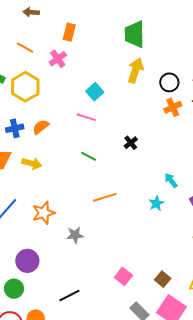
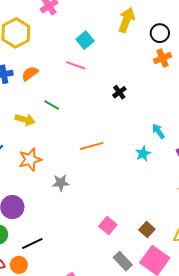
green line: (88, 156) -> (52, 105), moved
yellow arrow: (32, 163) -> (25, 120), moved
black line: (69, 295) -> (32, 244), moved

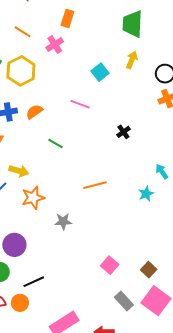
yellow arrow: (126, 20) -> (132, 60), size x0.7
cyan square: (85, 40) -> (100, 72), moved
yellow arrow: (25, 120) -> (19, 171), moved

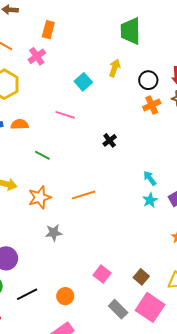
green trapezoid: (133, 24) -> (131, 31), moved
orange semicircle: (34, 112) -> (20, 124), turned 36
cyan star: (146, 194) -> (150, 200), moved
orange star: (33, 198) -> (40, 197), moved
orange circle: (20, 303) -> (65, 296), moved

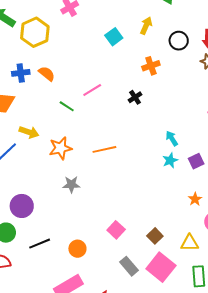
orange cross: (152, 105) -> (151, 66), moved
pink line: (65, 115) -> (92, 90), moved, turned -54
orange semicircle: (20, 124) -> (47, 74), turned 36

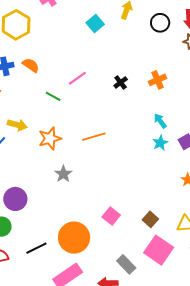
orange cross: (151, 66) -> (157, 80), moved
gray star: (71, 184) -> (63, 174), turned -30
black line: (40, 244) -> (36, 248), moved
orange circle: (77, 249) -> (74, 238), size x1.8
gray rectangle: (129, 266) -> (126, 264), moved

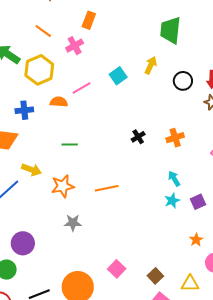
orange semicircle: (31, 65) -> (59, 102), moved, turned -36
pink line: (77, 78) -> (81, 88), moved
green line: (53, 96) -> (70, 144), turned -35
gray star: (63, 174) -> (73, 223), turned 30

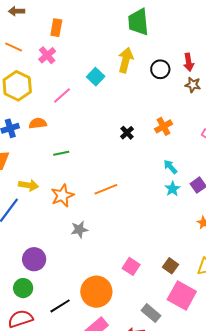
yellow arrow: (151, 65) -> (126, 60), size x1.4
orange semicircle: (59, 102) -> (38, 123), moved

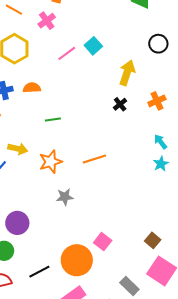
yellow arrow: (126, 60) -> (127, 73), moved
pink line: (62, 96) -> (67, 53), moved
pink square: (131, 266) -> (103, 242), moved

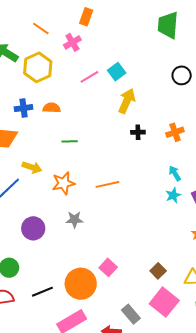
yellow arrow: (127, 73) -> (127, 101), moved
black cross: (120, 104) -> (138, 132), turned 32
purple circle: (17, 223) -> (33, 228), moved

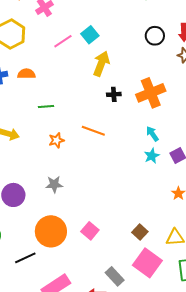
orange cross: (175, 132) -> (151, 93), size x1.6
orange star: (63, 183) -> (56, 140), moved, size x0.7
orange line: (107, 184) -> (93, 131), moved, turned 35
orange circle: (81, 284) -> (51, 231), moved

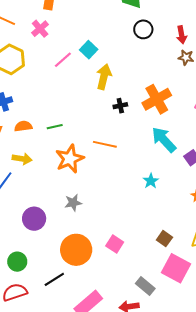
black circle: (155, 36) -> (143, 29), moved
orange semicircle: (26, 74) -> (23, 126), moved
cyan arrow: (152, 134) -> (164, 140), size x1.8
orange star: (56, 140) -> (70, 159), size x1.8
cyan star: (152, 156) -> (151, 181), moved

